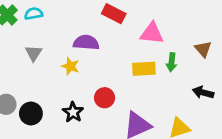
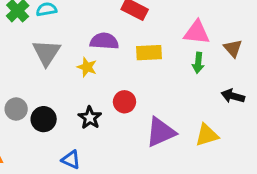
pink triangle: (152, 33) -> (197, 32), moved
gray triangle: (34, 53) -> (46, 53), size x1.5
yellow rectangle: (144, 69) -> (149, 53), moved

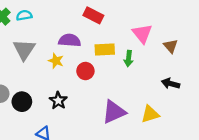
pink triangle: (197, 32) -> (142, 34), turned 45
green arrow: (198, 63) -> (129, 59), moved
red circle: (124, 102) -> (85, 71), moved

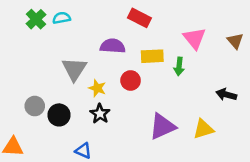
brown triangle: (171, 46) -> (235, 41), moved
gray triangle: (24, 49) -> (74, 69), moved
yellow star: (56, 61) -> (97, 88), moved

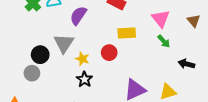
purple semicircle: (113, 46) -> (78, 16), moved, turned -60
green arrow: (179, 66) -> (164, 41), moved, turned -48
black circle: (59, 115) -> (40, 55), moved

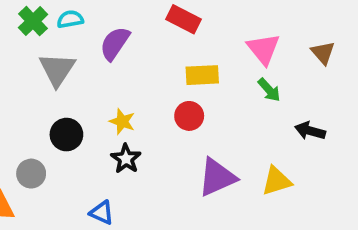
gray triangle: (64, 43) -> (57, 69), moved
red circle: (109, 53) -> (189, 116), moved
black circle: (40, 55) -> (66, 135), moved
gray circle: (32, 73) -> (31, 174), moved

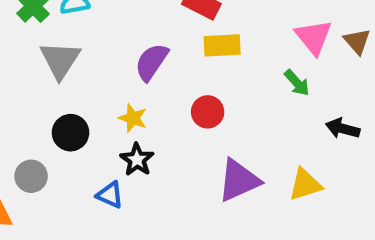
purple semicircle: (115, 43) -> (152, 62), moved
pink triangle: (264, 49) -> (313, 37), moved
yellow rectangle: (202, 75) -> (222, 45), moved
blue triangle: (102, 213) -> (110, 195), moved

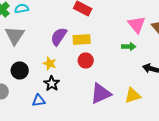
yellow rectangle: (222, 45) -> (82, 40), moved
green arrow: (297, 83) -> (129, 46), turned -48
blue triangle: (110, 195) -> (39, 100), turned -32

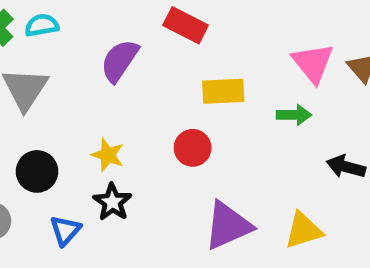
purple semicircle: (59, 36) -> (120, 61), moved
yellow rectangle: (82, 40) -> (223, 91), moved
blue triangle: (39, 100) -> (65, 230), moved, turned -40

